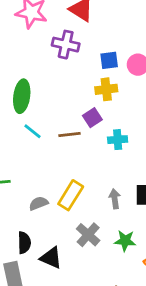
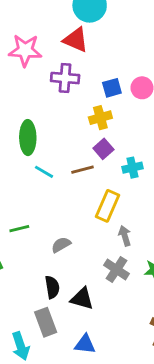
yellow cross: (106, 89) -> (100, 118), moved
yellow rectangle: (71, 195) -> (107, 206), moved
gray arrow: (115, 199) -> (125, 236), moved

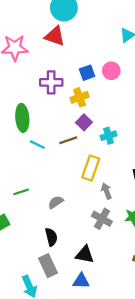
purple cross: (65, 78) -> (51, 82), moved
black triangle: (82, 299) -> (85, 255), moved

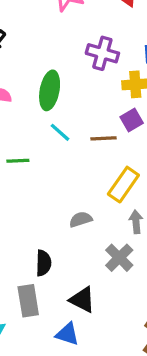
green line: (21, 192) -> (18, 161), moved
gray semicircle: (56, 202) -> (81, 219), moved

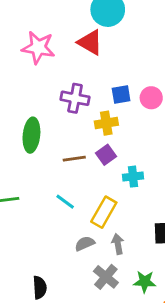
cyan line: (60, 132) -> (65, 202), moved
brown line: (104, 138) -> (74, 159), moved
gray semicircle: (81, 219) -> (85, 244), moved

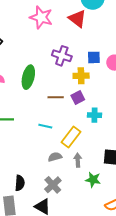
cyan line: (65, 202) -> (45, 126), turned -32
gray cross: (106, 277) -> (53, 185), moved
green star: (145, 282) -> (93, 180), moved

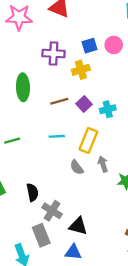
purple square: (78, 98) -> (84, 104), moved
gray semicircle: (55, 157) -> (77, 167), turned -96
black semicircle: (20, 183) -> (32, 192), moved
gray cross: (53, 185) -> (52, 211), moved

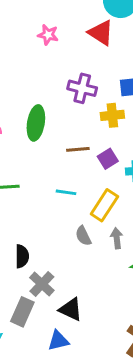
pink star: (19, 17) -> (48, 35), size x0.6
gray rectangle: (41, 235) -> (22, 312), turned 35
blue triangle: (73, 252) -> (58, 341), turned -30

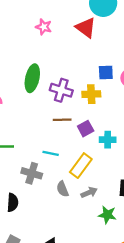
purple cross: (82, 88) -> (61, 90), moved
green ellipse: (36, 123) -> (32, 78), moved
gray arrow: (117, 238) -> (89, 192), turned 70
gray cross: (42, 284) -> (32, 173), moved, turned -30

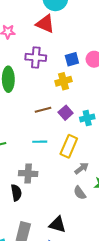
purple cross: (61, 90) -> (36, 57), moved
gray cross: (32, 173) -> (28, 174), moved
gray semicircle: (63, 189) -> (80, 193), moved

